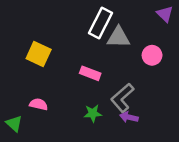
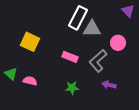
gray L-shape: (122, 98) -> (98, 61), moved
purple arrow: (129, 117) -> (109, 85), moved
green triangle: (14, 124) -> (11, 74), moved

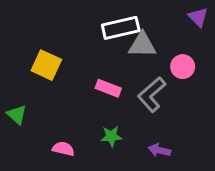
white rectangle: (78, 18) -> (121, 28), turned 50
pink semicircle: (30, 81) -> (63, 149), moved
purple arrow: (109, 85) -> (159, 150), moved

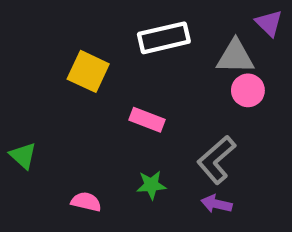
gray triangle: (142, 45) -> (235, 57), moved
yellow square: (46, 65) -> (88, 71), moved
gray L-shape: (152, 95) -> (216, 160), moved

